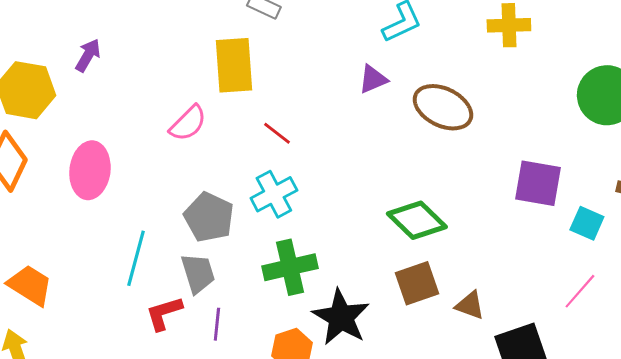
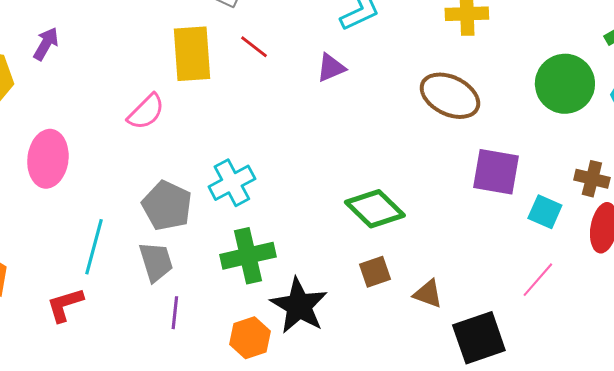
brown ellipse: (443, 107) -> (450, 96), moved
red line: (277, 133) -> (254, 47), moved
brown square: (417, 283) -> (375, 272), size x0.7
red L-shape: (164, 313) -> (65, 305), moved

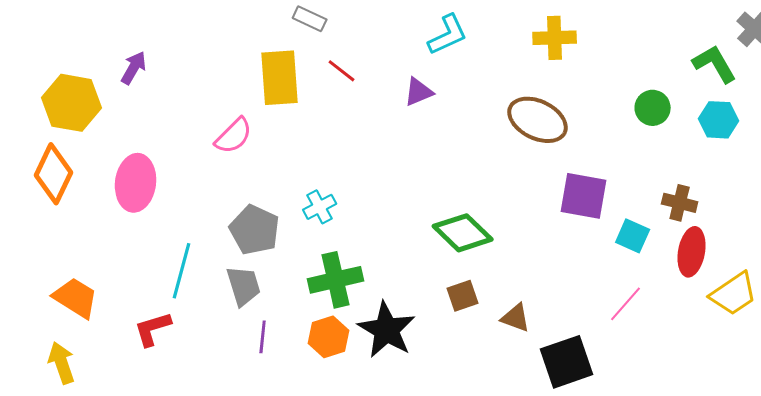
green circle: (565, 84) -> (653, 108), size x0.6
cyan cross: (232, 183) -> (320, 207), size x0.7
orange hexagon: (250, 338) -> (329, 337), moved

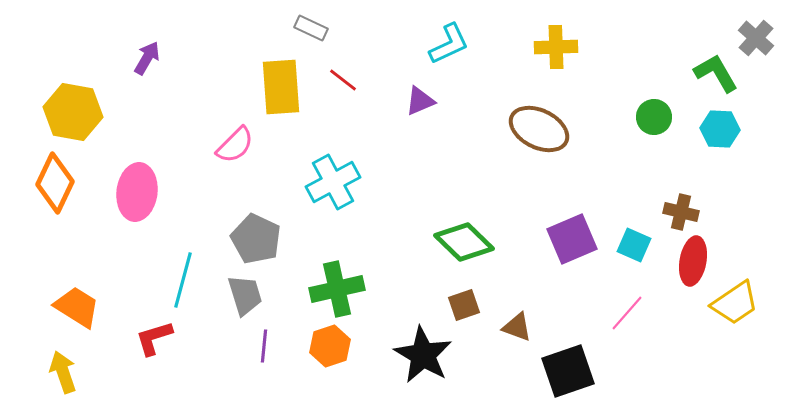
purple arrow: (134, 68) -> (147, 58), moved
purple square: (584, 196) -> (572, 239), moved, turned -33
cyan cross: (320, 207) -> (333, 182), moved, size x1.6
black star: (387, 330) -> (423, 355), moved

